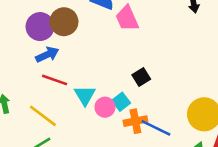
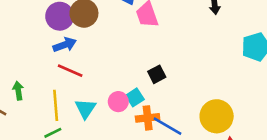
cyan triangle: (85, 95) -> (86, 109), moved
yellow line: (43, 116) -> (56, 105), turned 44

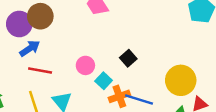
black square: (157, 74) -> (128, 58), moved
pink circle: (118, 102) -> (85, 65), moved

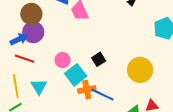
purple circle: (19, 24) -> (33, 32), moved
yellow circle: (181, 80) -> (140, 70), moved
cyan square: (104, 81) -> (76, 75), size x1.5

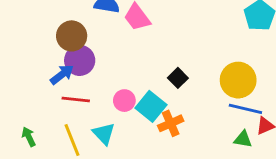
pink circle: (63, 60) -> (124, 101), moved
blue line: (102, 95) -> (245, 109), moved

